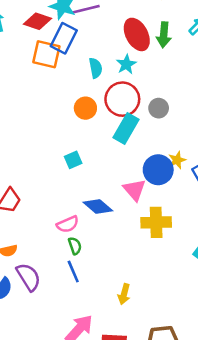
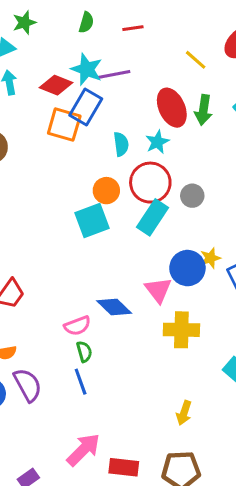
cyan square: (73, 160) -> (92, 220), moved, size x1.6
yellow arrow: (124, 294) -> (184, 413), moved

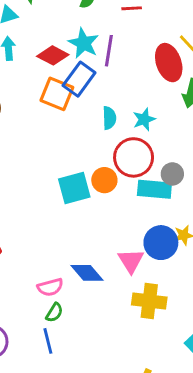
purple line: (114, 74) -> (109, 51), turned -76
red ellipse: (172, 108) -> (169, 63), moved
orange circle: (106, 191) -> (104, 180), moved
cyan rectangle: (152, 217) -> (154, 189), moved, turned 56
green semicircle: (84, 352) -> (54, 313), turned 42

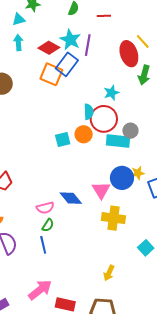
cyan semicircle: (109, 118) -> (89, 112), moved
cyan square: (74, 188) -> (63, 139), size x0.7

